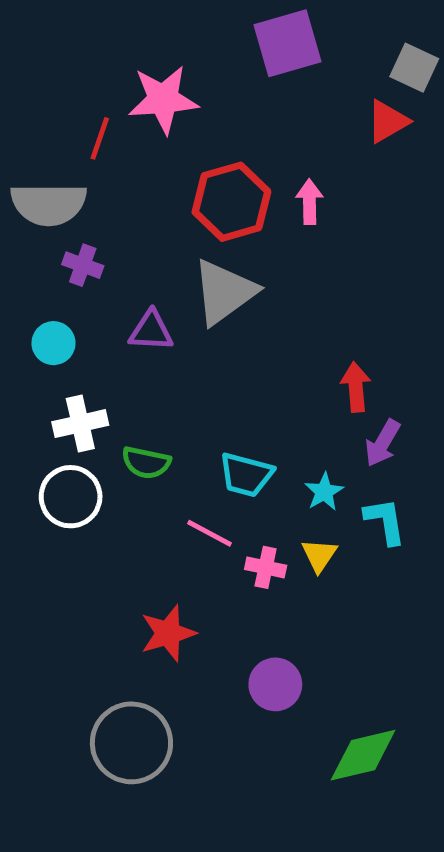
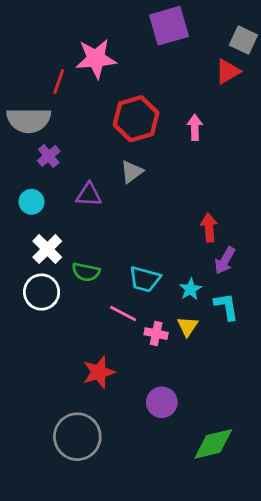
pink arrow: (309, 202) -> (195, 127), moved
purple cross: (83, 265) -> (49, 156), turned 30
gray triangle: (224, 292) -> (132, 172), size x0.6
white cross: (80, 424) -> (47, 249), turned -32

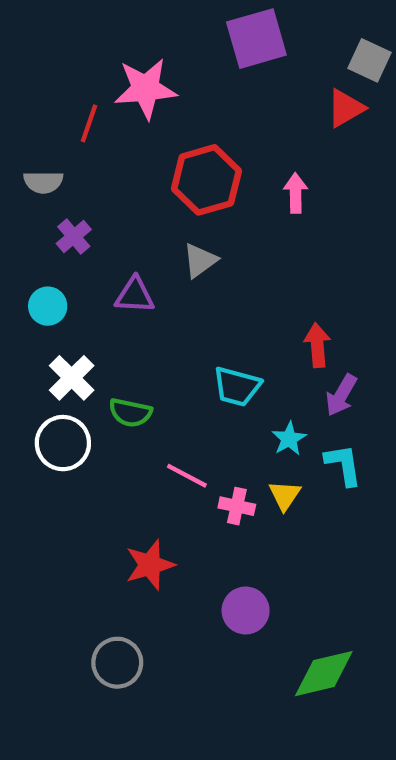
gray semicircle: (29, 120) -> (43, 182), size x0.6
cyan trapezoid: (145, 279) -> (237, 387), moved
gray circle: (77, 437) -> (117, 663), size x0.7

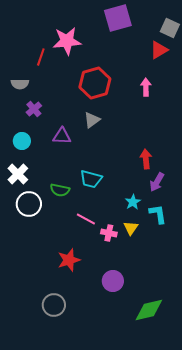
pink arrow: (296, 193) -> (146, 87), moved
white cross: (72, 378) -> (18, 174), moved
cyan trapezoid: (237, 387) -> (91, 179), moved

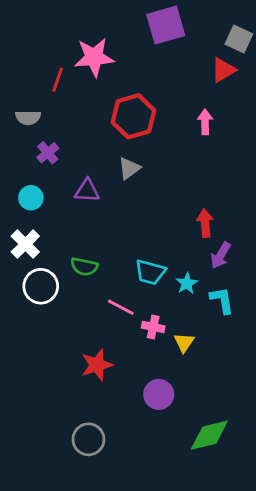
cyan trapezoid: (91, 179) -> (150, 272), moved
yellow triangle: (131, 228) -> (184, 342), moved
gray circle: (54, 305) -> (88, 439), moved

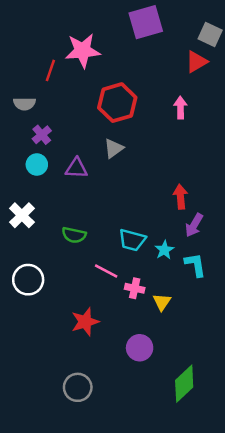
cyan circle: (31, 198) -> (37, 164), moved
white circle: (41, 286) -> (28, 280), moved
green diamond: (209, 435) -> (184, 384), turned -30

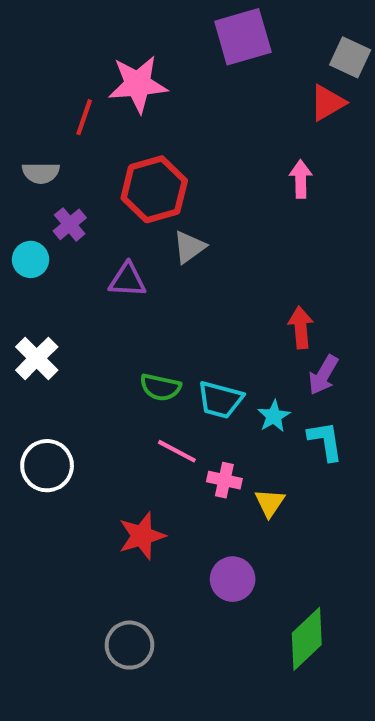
red hexagon: (117, 103) -> (154, 189), moved
cyan circle: (37, 164) -> (31, 259), moved
green semicircle: (74, 235) -> (160, 387), moved

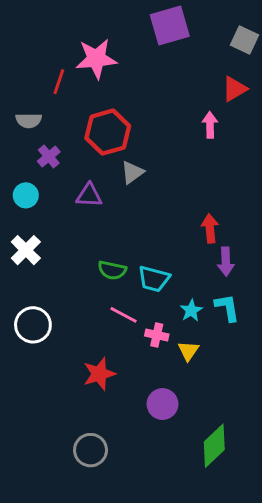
red triangle: (327, 103) -> (234, 89), moved
cyan circle: (31, 259) -> (26, 195), moved
purple arrow: (323, 375) -> (226, 262), turned -32
cyan star: (274, 416) -> (191, 310), moved

